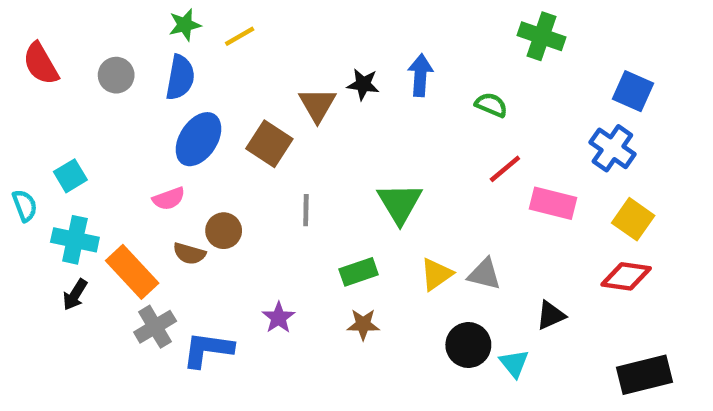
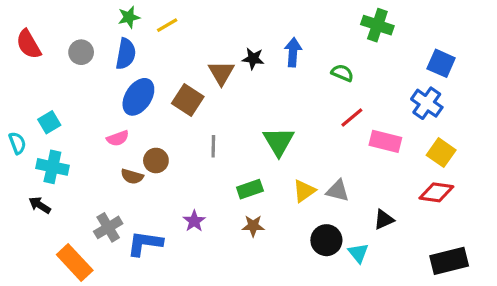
orange rectangle: (132, 272) -> (75, 262), moved
black arrow: (75, 295) -> (40, 205), moved, turned 90

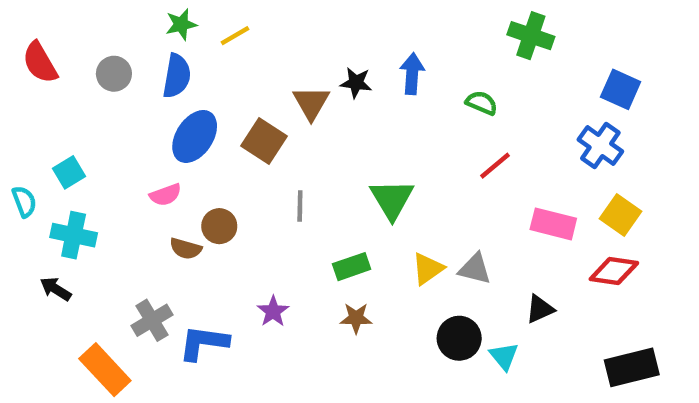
pink rectangle: (385, 141) -> (553, 224), moved

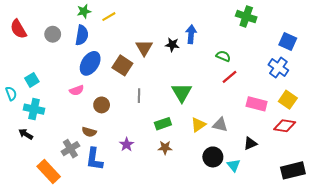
black star: (356, 83) -> (172, 45), moved
green semicircle: (482, 103) -> (223, 56), moved
brown semicircle: (186, 249) -> (89, 132), moved
blue L-shape: (204, 343) -> (94, 159), turned -90

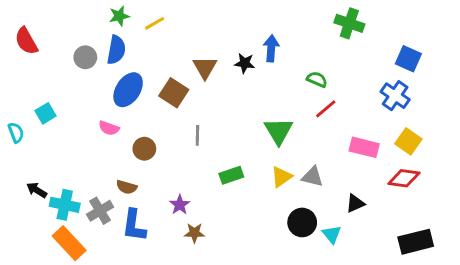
gray circle: (53, 34) -> (85, 57), moved
pink semicircle: (77, 90) -> (109, 128), turned 40
green triangle: (182, 92) -> (279, 131), moved
cyan cross: (34, 109) -> (65, 205), moved
brown star: (165, 148) -> (194, 233), moved

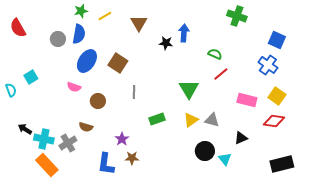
brown triangle: (205, 68) -> (139, 23), moved
blue L-shape: (134, 225) -> (106, 164), moved

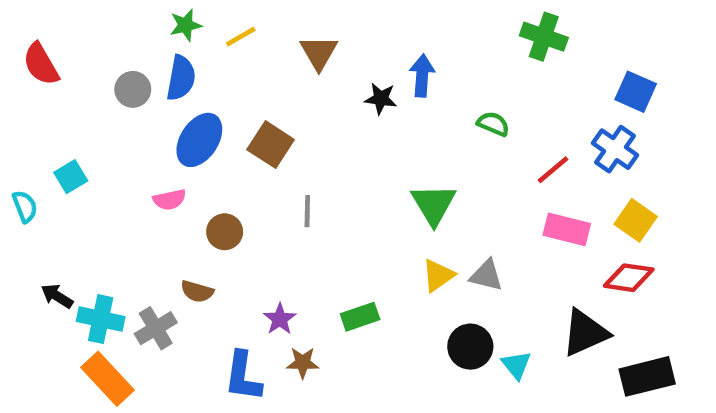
red line: (221, 74) -> (553, 170), moved
pink semicircle: (74, 87) -> (170, 200), turned -32
green rectangle: (157, 119) -> (360, 317), moved
black triangle: (241, 138) -> (585, 333), moved, size x1.6

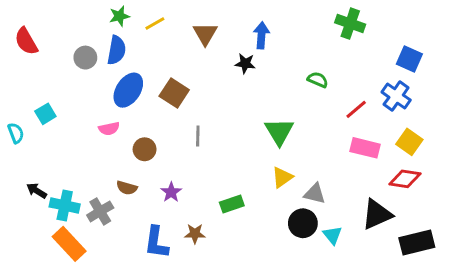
blue arrow: (422, 76) -> (261, 35), moved
gray triangle: (486, 275) -> (315, 194), moved
purple star: (280, 319) -> (171, 192), moved

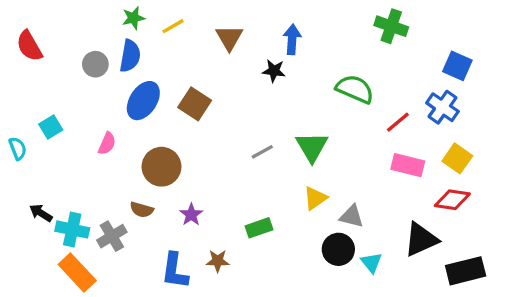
green semicircle: (318, 80) -> (355, 89), size x1.6
pink semicircle: (109, 129) -> (107, 144), moved, turned -54
gray line: (198, 136) -> (262, 152), moved, turned 60
brown circle: (145, 149) -> (161, 167), size x1.5

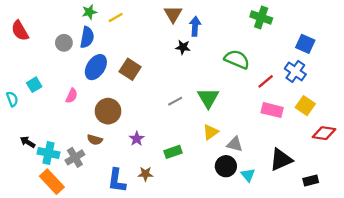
brown triangle: (229, 38) -> (173, 14), moved
red diamond: (452, 200) -> (324, 133), moved
purple star: (191, 215) -> (137, 139), moved
black rectangle: (466, 271) -> (311, 181), size x0.6

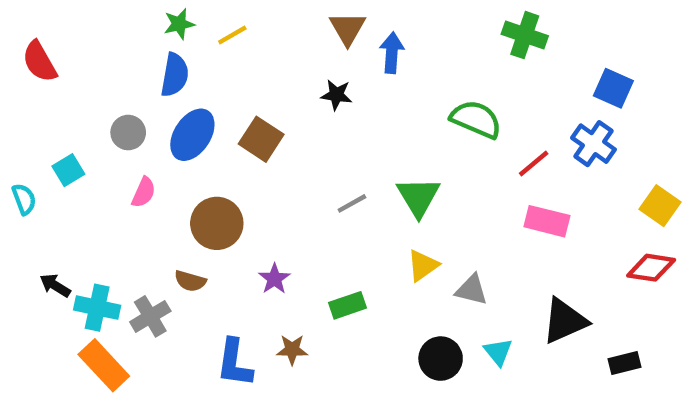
gray circle: (64, 43) -> (128, 133), moved
black star: (183, 47) -> (336, 95), moved
yellow square: (305, 106) -> (660, 206), moved
black circle: (226, 166) -> (441, 359), moved

